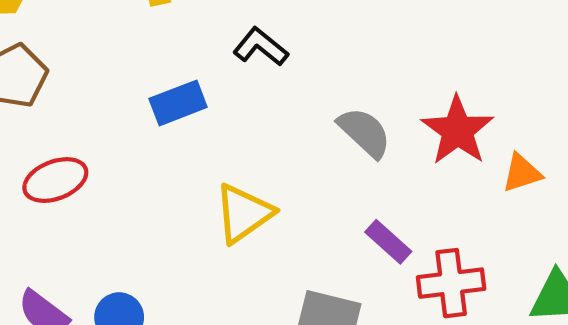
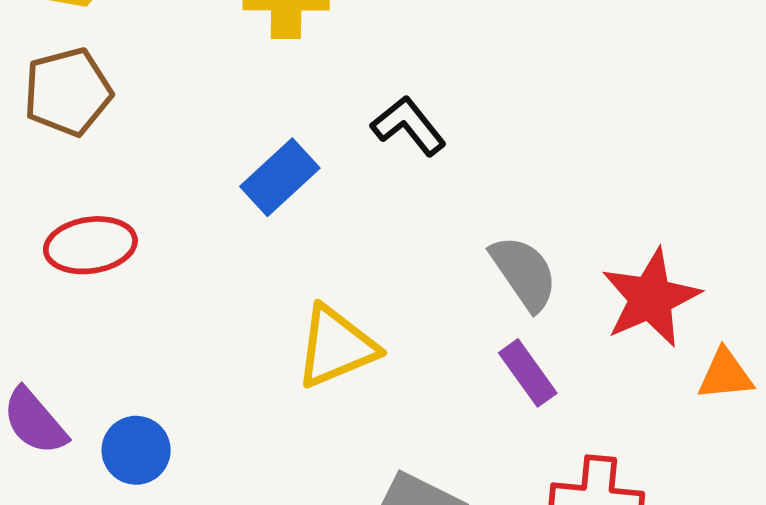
blue rectangle: (178, 103) -> (280, 177), turned -34
purple rectangle: (388, 242) -> (528, 373), moved

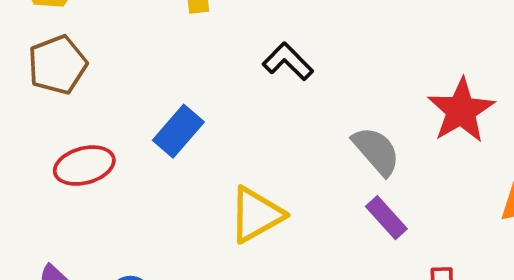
blue rectangle: (280, 177) -> (178, 131), moved
red star: (651, 298) -> (461, 111), moved

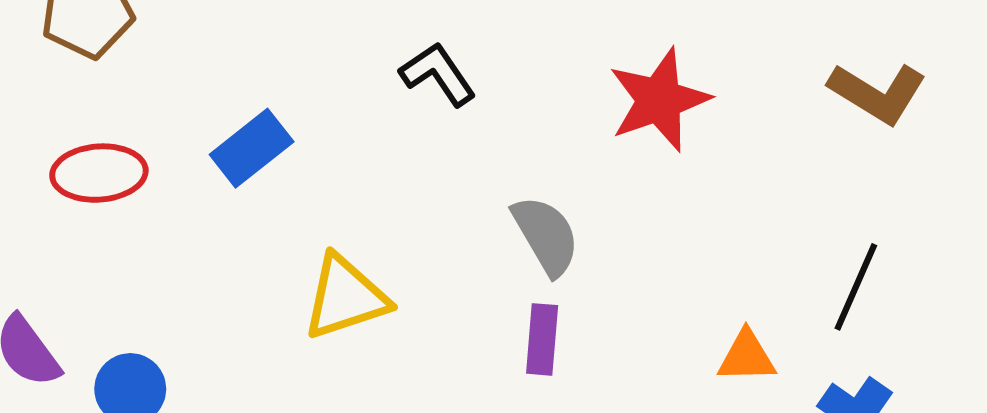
red star: (461, 111) -> (659, 100), moved
purple rectangle: (386, 218) -> (542, 339), turned 36

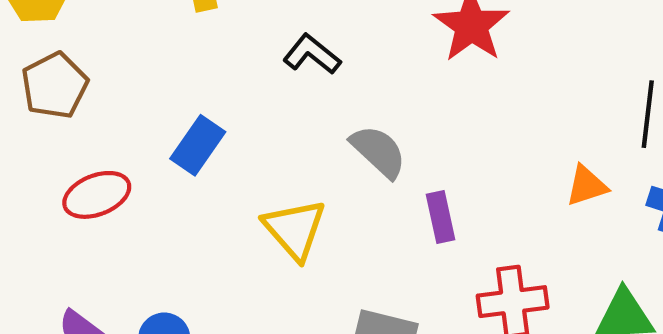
gray semicircle: (546, 235) -> (378, 151), moved
yellow triangle: (345, 297) -> (295, 229), turned -36

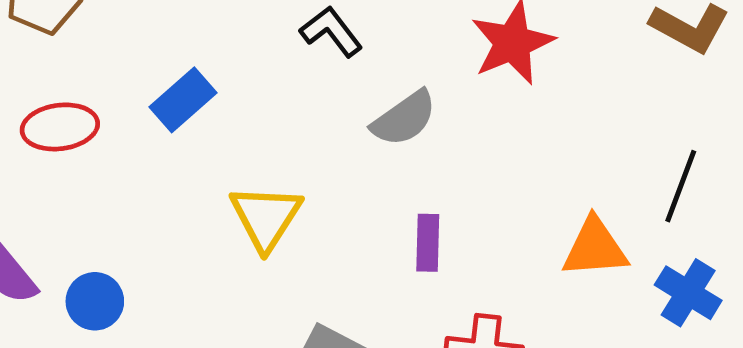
gray semicircle: (378, 151) -> (404, 118), moved, turned 88
orange triangle: (587, 186) -> (595, 248), size x1.4

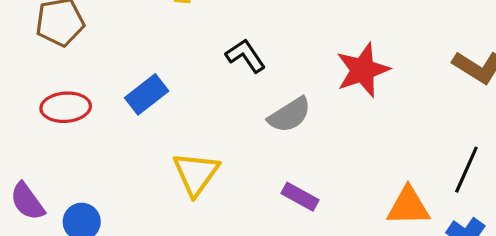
purple rectangle: (428, 243) -> (300, 197), turned -66

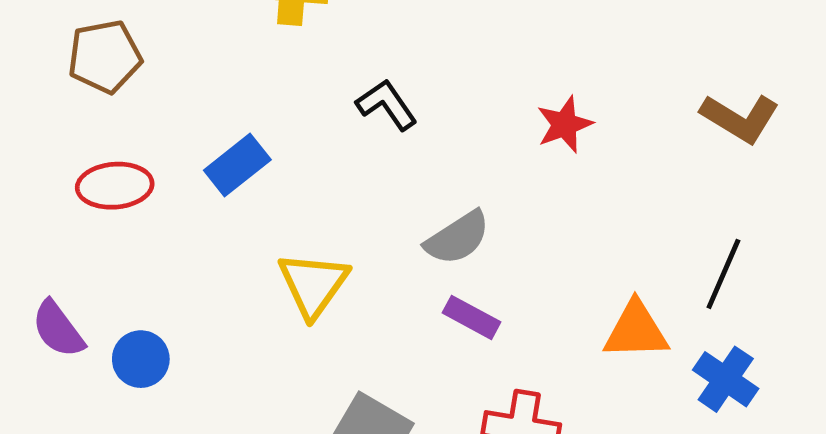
red star: (363, 70) -> (565, 125), size x0.7
gray semicircle: (289, 115) -> (457, 238), moved

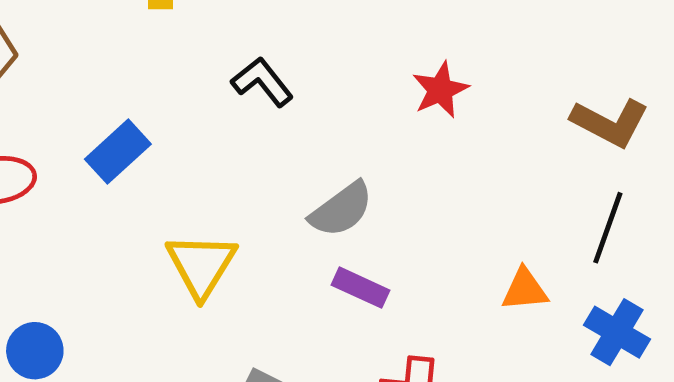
brown L-shape: (740, 118) -> (610, 123), moved
orange triangle: (636, 330) -> (525, 290), size x0.7

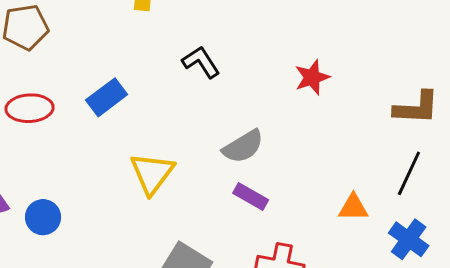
brown L-shape: (610, 123) -> (416, 108), turned -30

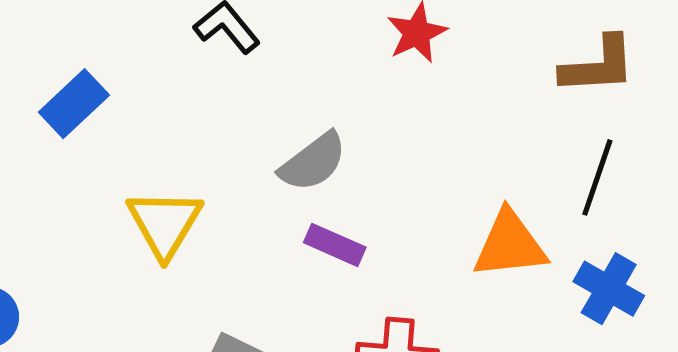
orange triangle: (353, 207) -> (510, 245), size x1.5

